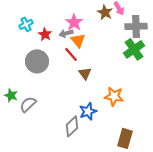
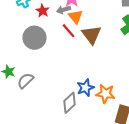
brown triangle: (85, 73) -> (92, 35), moved, size x1.5
orange star: (114, 96) -> (106, 94), moved

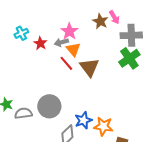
gray circle: (34, 38) -> (49, 106), moved
gray semicircle: (26, 81) -> (23, 113), turned 36

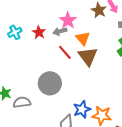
cyan cross: (21, 33) -> (15, 32), moved
orange triangle: (73, 49) -> (83, 38), moved
gray circle: (49, 106) -> (50, 83), moved

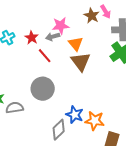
pink star: (68, 20) -> (61, 26), turned 30
red line: (65, 52) -> (45, 56), moved
blue star: (82, 109) -> (75, 115), turned -30

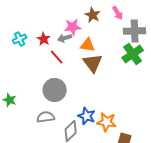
brown star: (92, 16) -> (93, 15), moved
orange triangle: (76, 44) -> (88, 45), turned -42
gray semicircle: (15, 108) -> (46, 117), moved

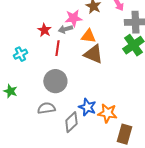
cyan cross: (20, 39) -> (20, 54), moved
red line: (57, 57) -> (57, 48), turned 49
brown triangle: (93, 63) -> (93, 54), turned -30

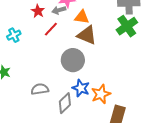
red line: (57, 48) -> (51, 29), turned 35
gray circle: (55, 81) -> (73, 60), moved
orange star: (107, 113) -> (101, 94), turned -30

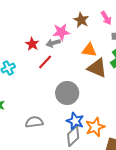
orange triangle: (82, 17) -> (89, 50), moved
brown triangle: (87, 35) -> (97, 68), moved
gray diamond: (65, 103) -> (73, 136), moved

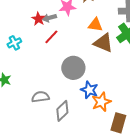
gray arrow: (53, 43) -> (49, 18), moved
blue star: (75, 121) -> (89, 90), moved
gray diamond: (73, 136) -> (62, 111), moved

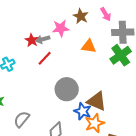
brown triangle: (103, 43) -> (97, 101), moved
gray semicircle: (40, 97) -> (22, 119), moved, turned -42

